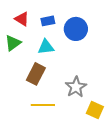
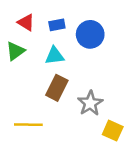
brown rectangle: (36, 74) -> (57, 88), moved
yellow line: (43, 105) -> (28, 125), moved

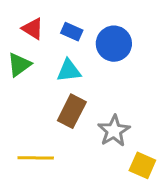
blue rectangle: (57, 25) -> (72, 32), turned 35

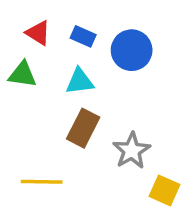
green triangle: (19, 65) -> (23, 74), turned 44

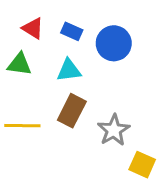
yellow line: (42, 182) -> (22, 126), moved

